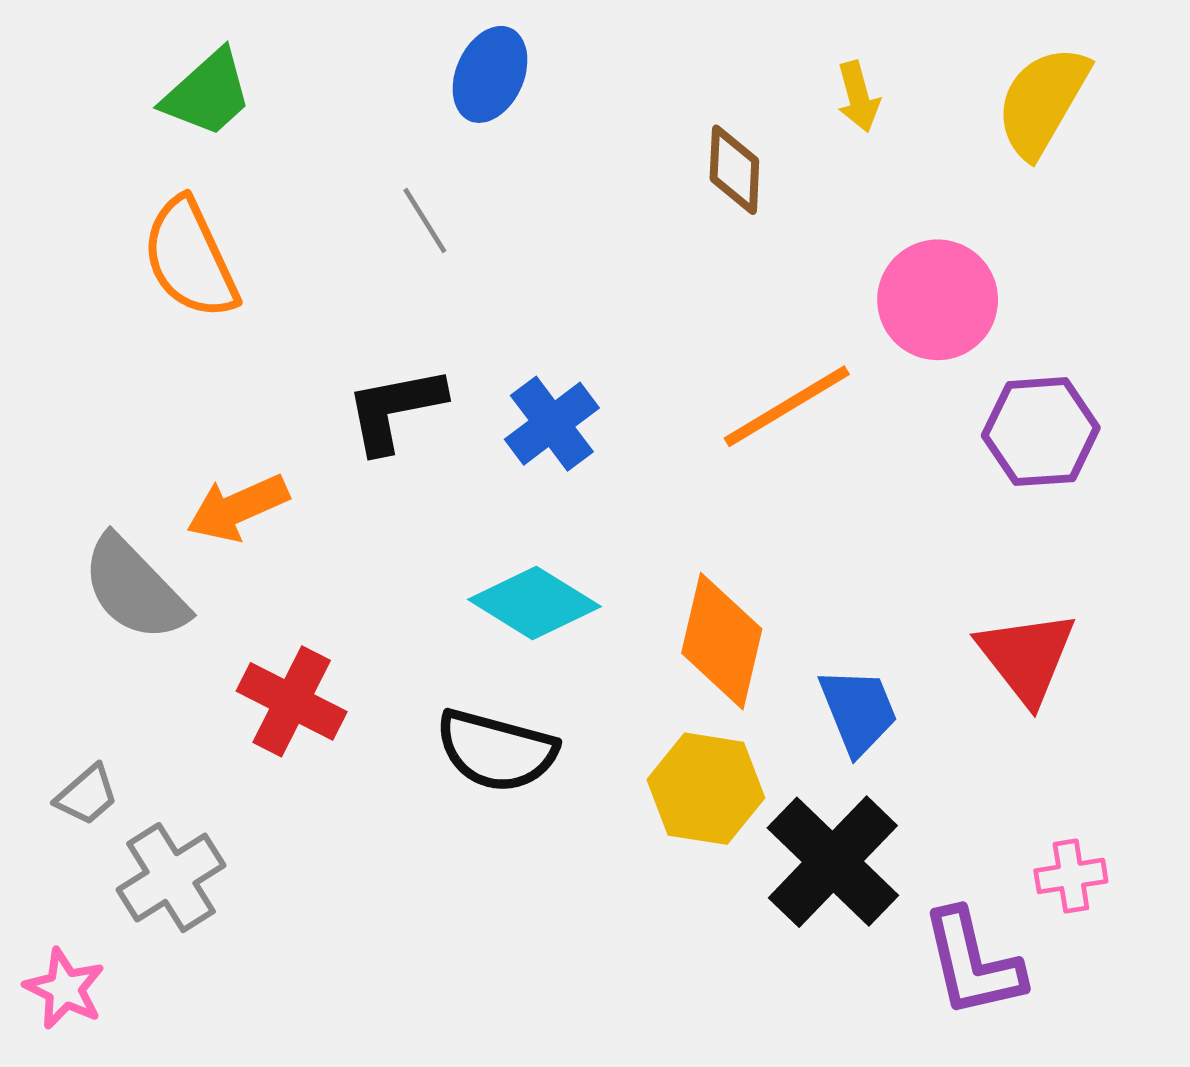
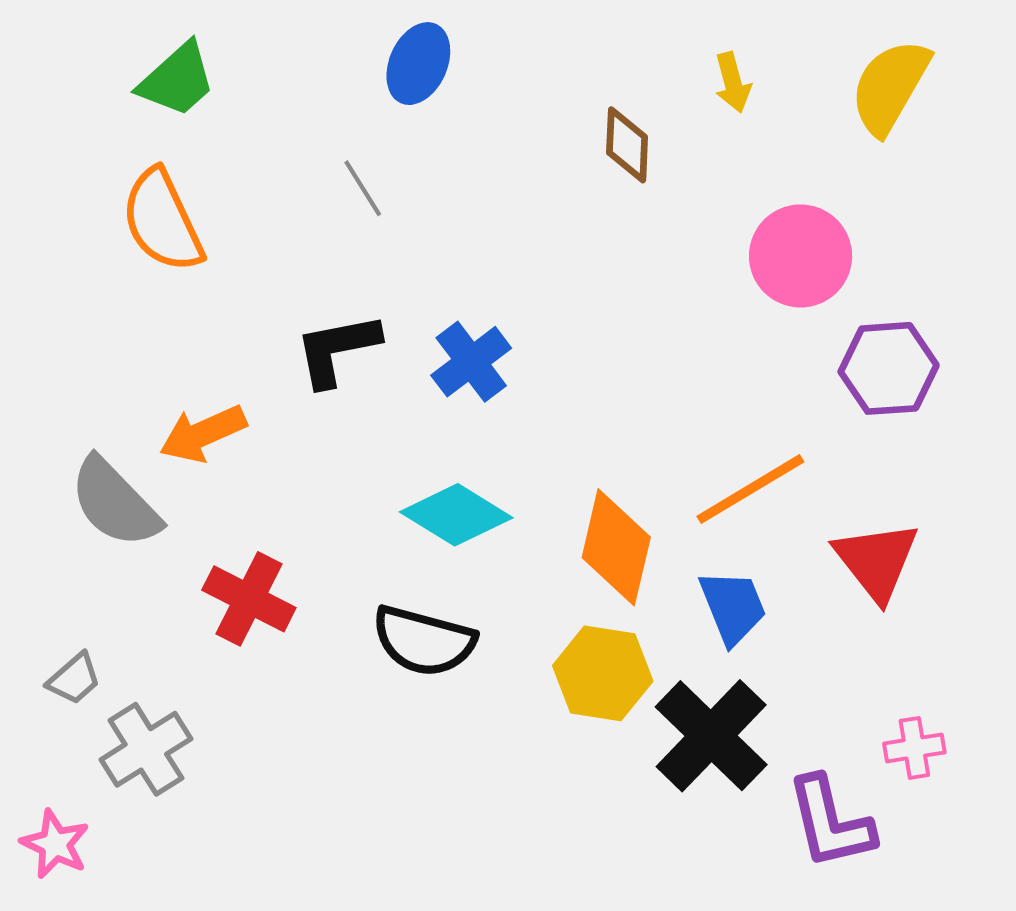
orange line: (787, 406) -> (750, 489), moved

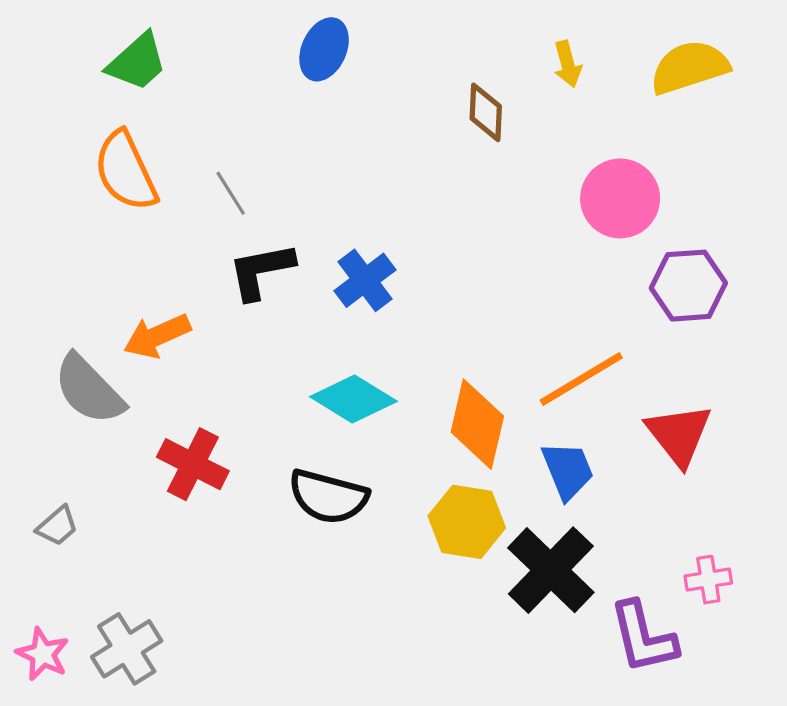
yellow semicircle: (890, 87) -> (689, 67), turned 42
gray line: (363, 188) -> (231, 193), moved
gray cross: (146, 749) -> (127, 649), moved

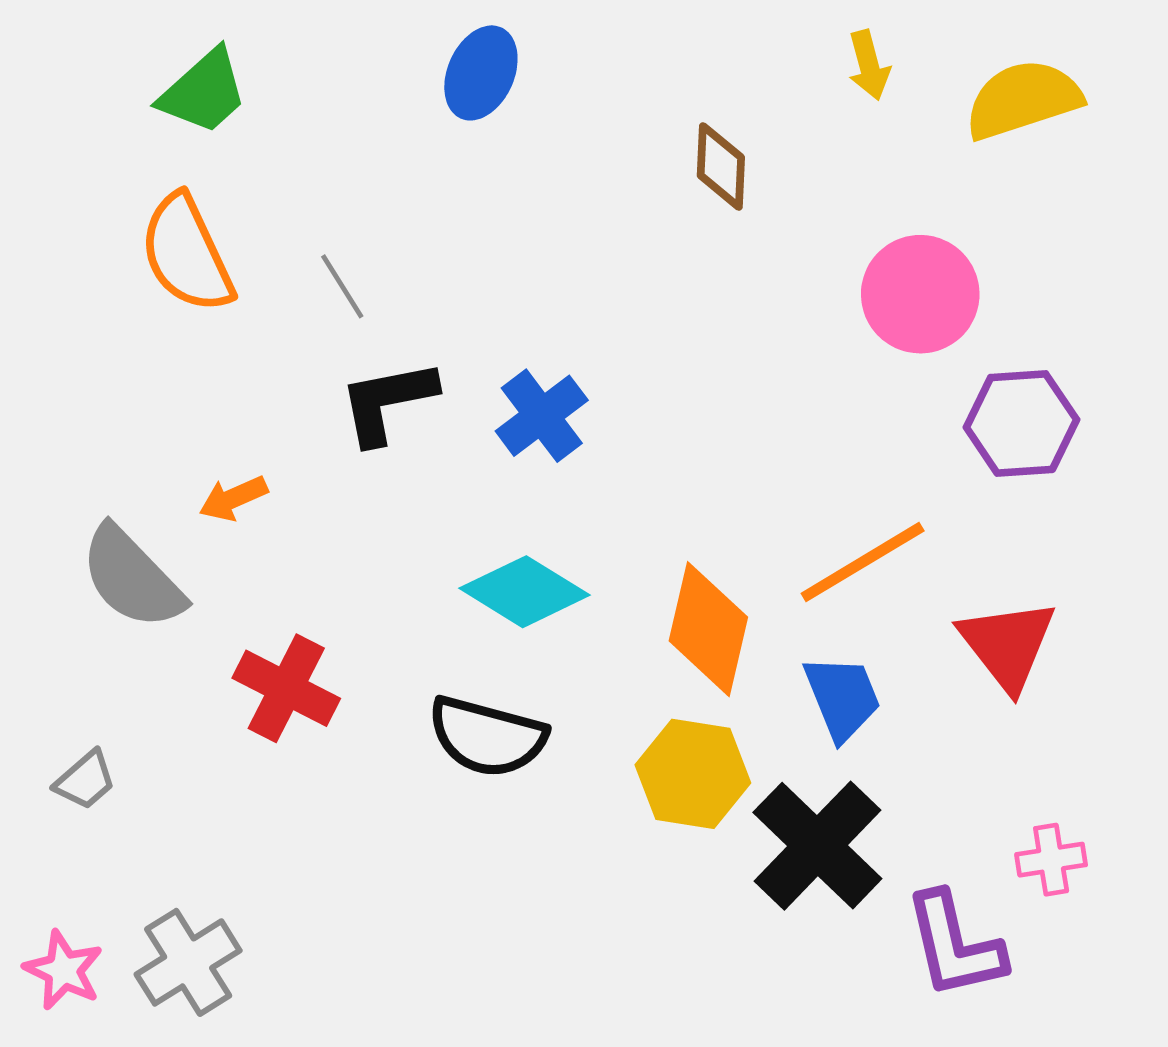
yellow arrow: (568, 64) -> (869, 65), moved
orange arrow: (157, 336) -> (233, 498), size x0.7

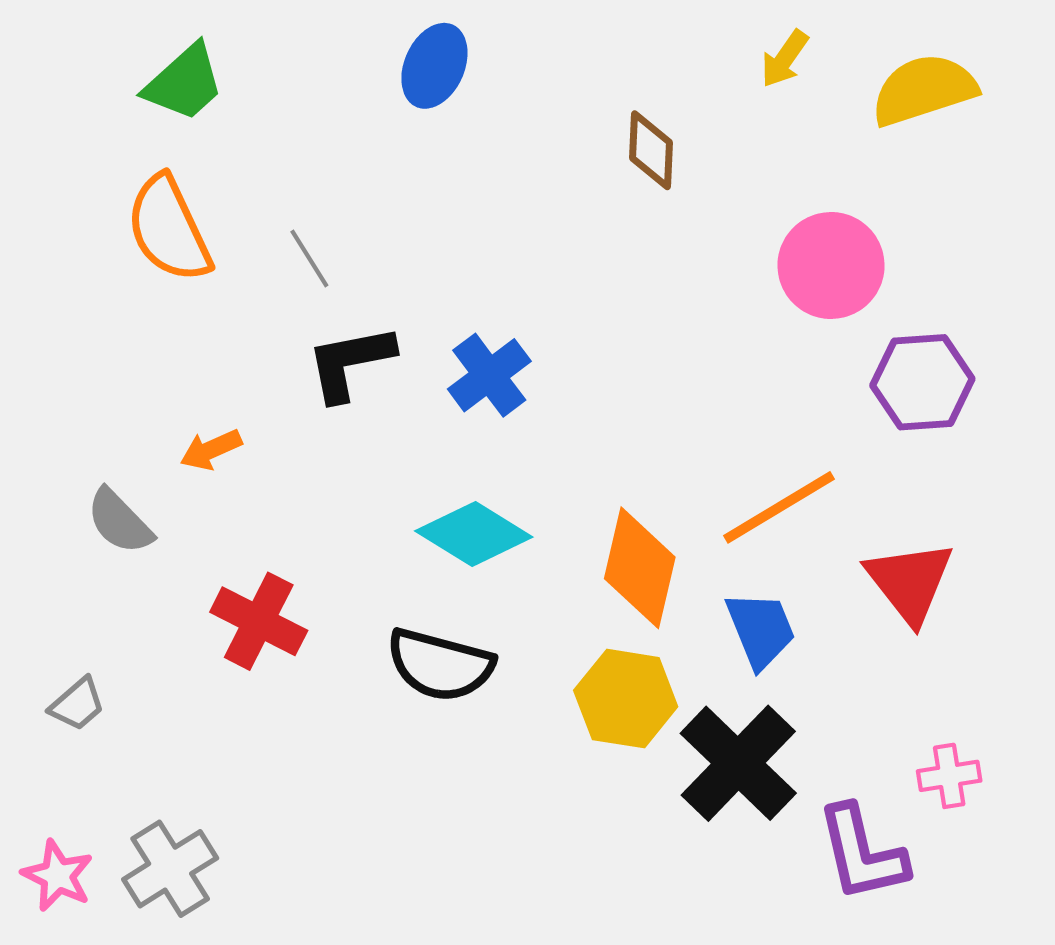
yellow arrow: (869, 65) -> (785, 59), turned 50
gray semicircle: (132, 578) -> (120, 521), size x0.7

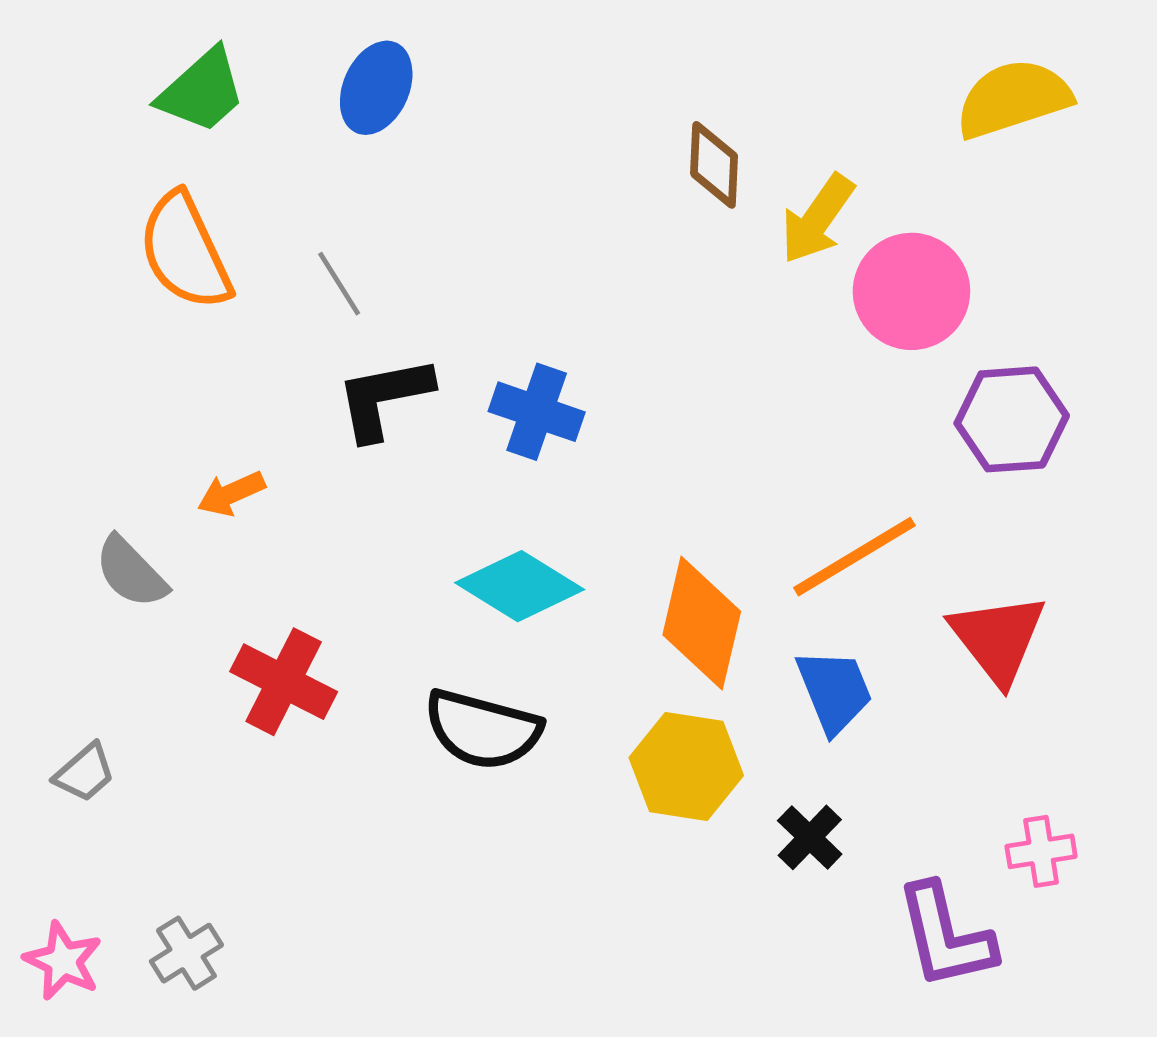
yellow arrow: (785, 59) -> (817, 219), moved, size x1.4
blue ellipse: (434, 66) -> (376, 88), moved
blue cross: (489, 375) -> (537, 412), turned -34
black cross: (738, 763) -> (810, 837), size x0.5
gray cross: (170, 869) -> (186, 953), size x0.7

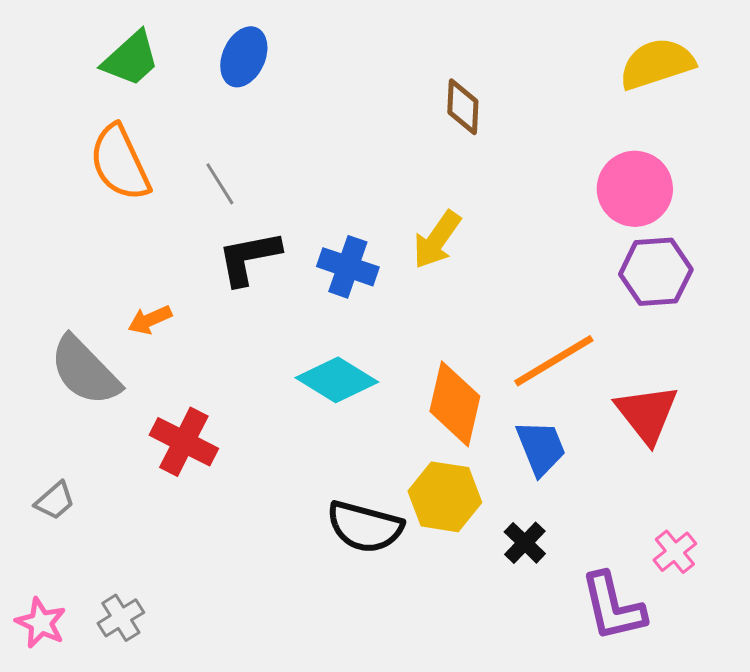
yellow arrow: (817, 219) -> (437, 240), moved
pink circle: (911, 291) -> (635, 189), moved
gray semicircle: (131, 572) -> (85, 371), size x1.5
black semicircle: (483, 729) -> (365, 527), moved
pink cross: (1041, 851) -> (675, 552), turned -30

